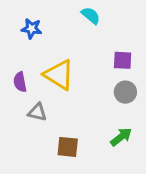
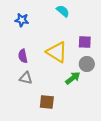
yellow triangle: (59, 75) -> (57, 52), moved
purple semicircle: (20, 82) -> (23, 56), moved
green arrow: (121, 137) -> (73, 78), moved

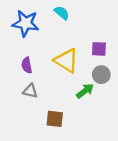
cyan semicircle: (63, 11) -> (62, 13), moved
blue star: (22, 20) -> (26, 23), size x1.6

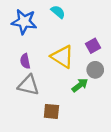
purple square: (99, 49) -> (93, 46), turned -32
gray triangle: (30, 91) -> (28, 85), size x1.5

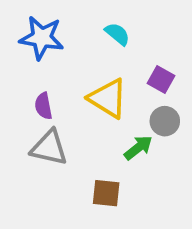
cyan semicircle: (58, 12) -> (117, 34), moved
purple square: (93, 46) -> (161, 79), turned -32
brown square: (51, 111) -> (106, 193), moved

